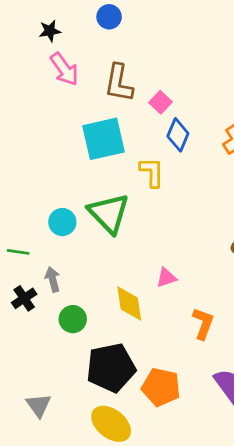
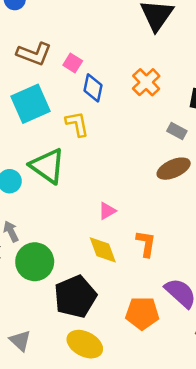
brown L-shape: (119, 83) -> (34, 54), turned -68
yellow diamond: (129, 304) -> (103, 250), moved
green circle: (73, 319) -> (35, 262), size x1.6
orange pentagon: (161, 387) -> (142, 313), moved

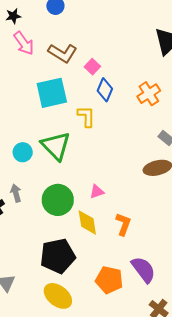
green circle: (35, 262) -> (58, 200), moved

